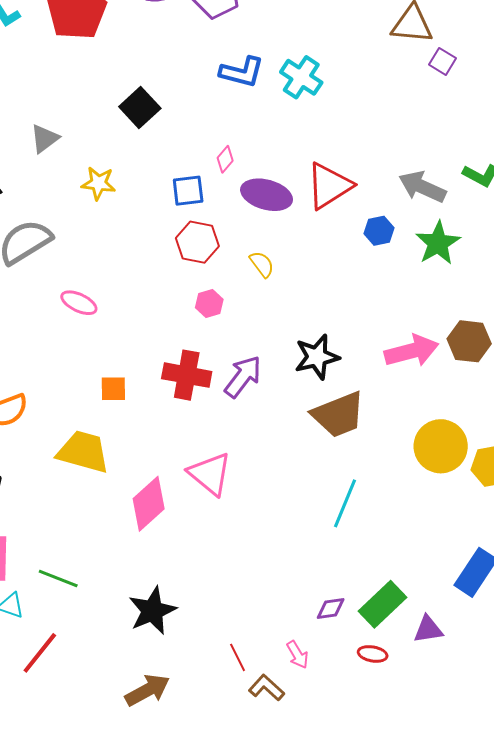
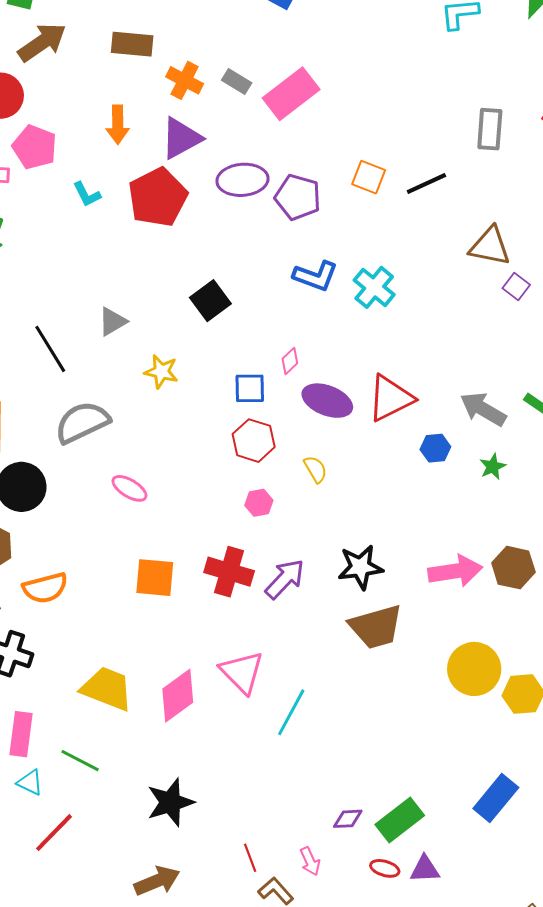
green star: (438, 243) -> (493, 467), size x0.6
orange square: (113, 389) -> (155, 578), size x1.5
yellow trapezoid: (83, 452) -> (107, 689), moved
cyan line: (345, 503) -> (291, 712), moved
purple triangle: (428, 629) -> (425, 869), moved

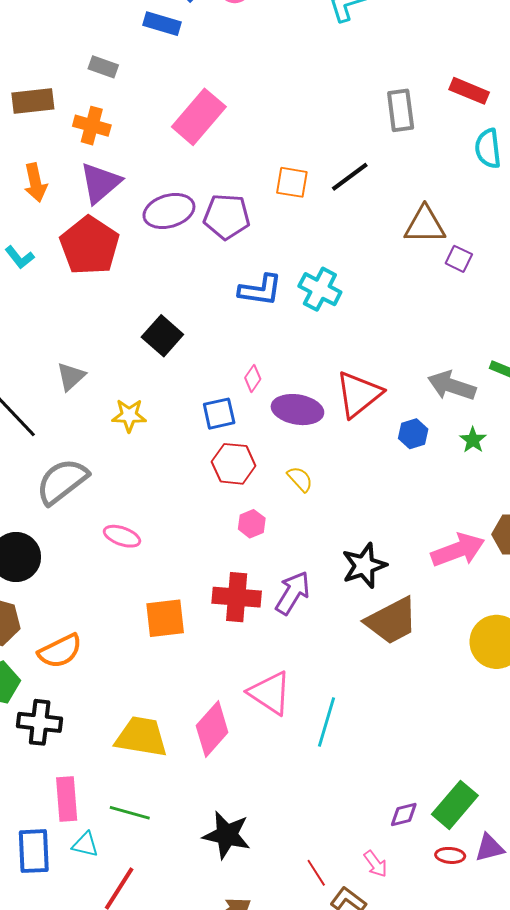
gray rectangle: (237, 82) -> (103, 67), moved
black star: (170, 802) -> (227, 835), turned -30

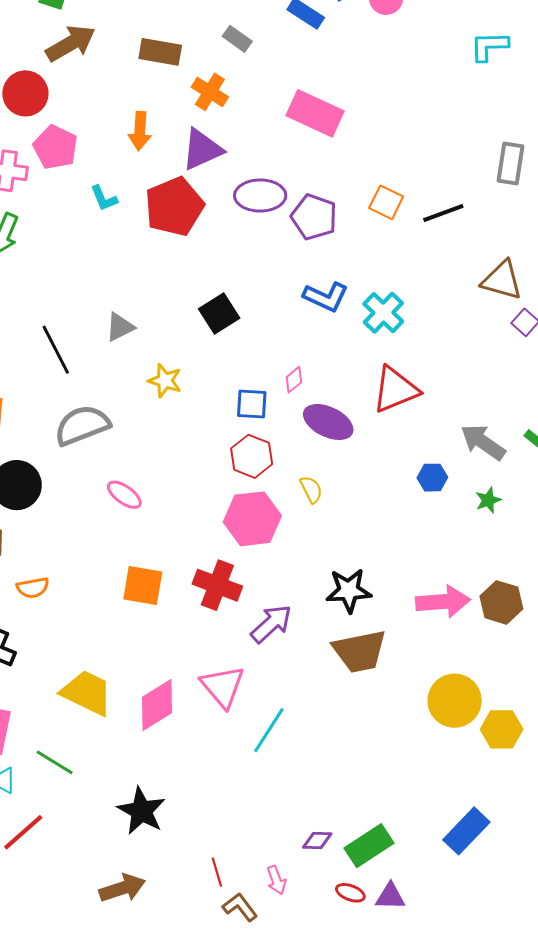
pink rectangle: (199, 117) -> (315, 113), turned 58
red triangle: (359, 394) -> (395, 390), moved
pink hexagon: (252, 524) -> (252, 519), size x2.0
purple arrow: (293, 593) -> (271, 624), moved
orange semicircle: (60, 651) -> (33, 588), size x0.7

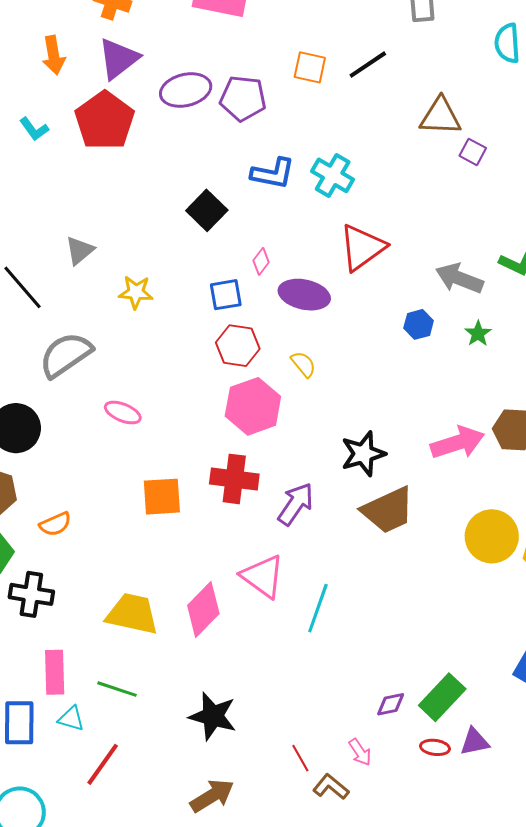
black square: (219, 314) -> (207, 210), moved

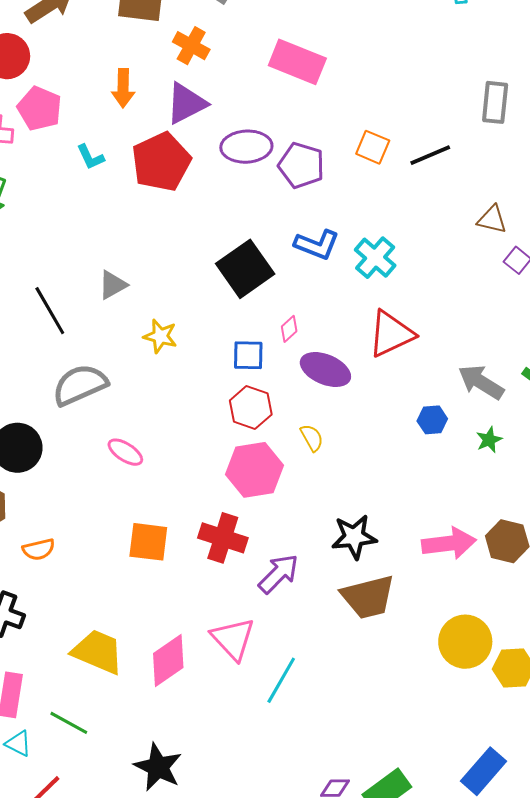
brown triangle: (440, 116) -> (492, 219), size x0.7
black square: (207, 210) -> (245, 269), size x1.4

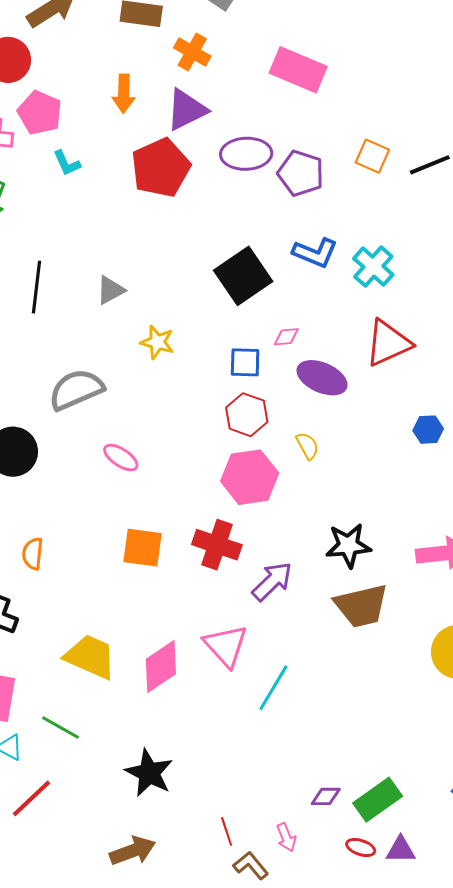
cyan L-shape: (90, 157) -> (67, 163), moved
black line: (50, 311) -> (36, 287), moved, turned 36
pink diamond: (289, 329) -> (286, 337), turned 36
orange semicircle: (39, 549) -> (33, 554), turned 108

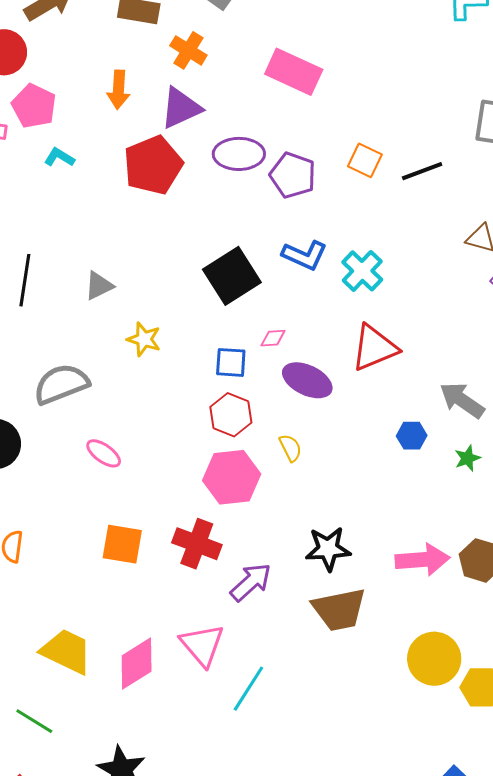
cyan L-shape: (67, 163) -> (59, 157), turned 144

